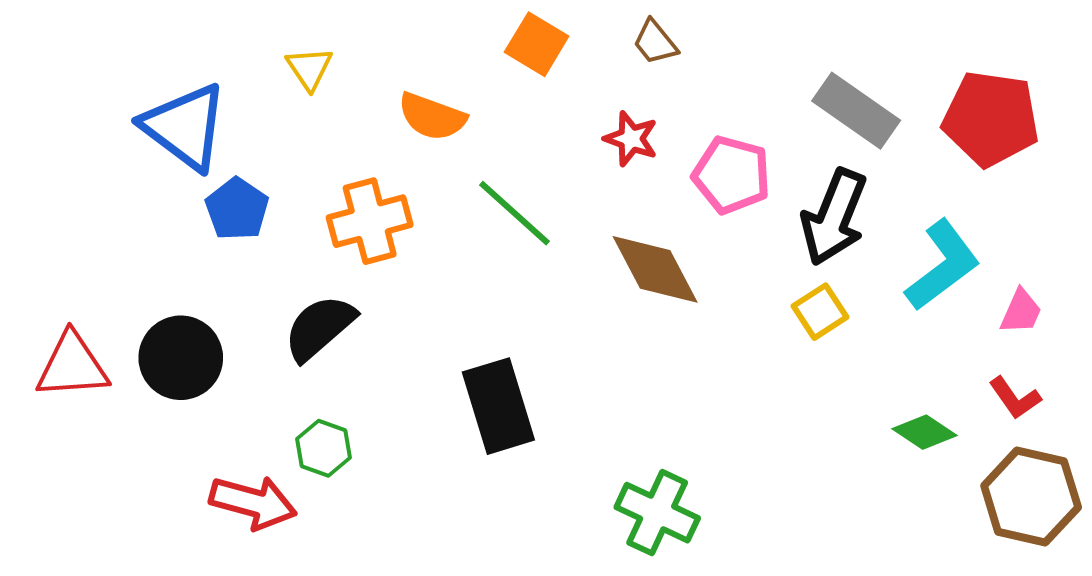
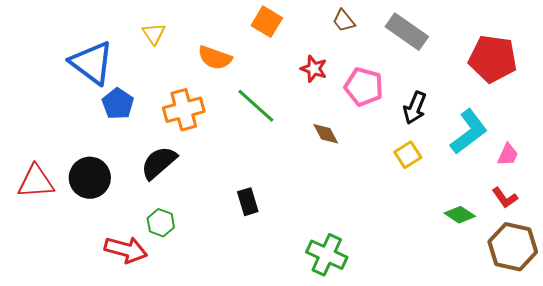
brown trapezoid: (655, 42) -> (344, 21), moved
gray rectangle: (856, 111) -> (407, 32), moved
black arrow: (834, 217) -> (415, 108), size x0.7
brown diamond: (655, 269) -> (326, 134), size x0.6
black rectangle: (498, 406) -> (248, 202), size x0.6

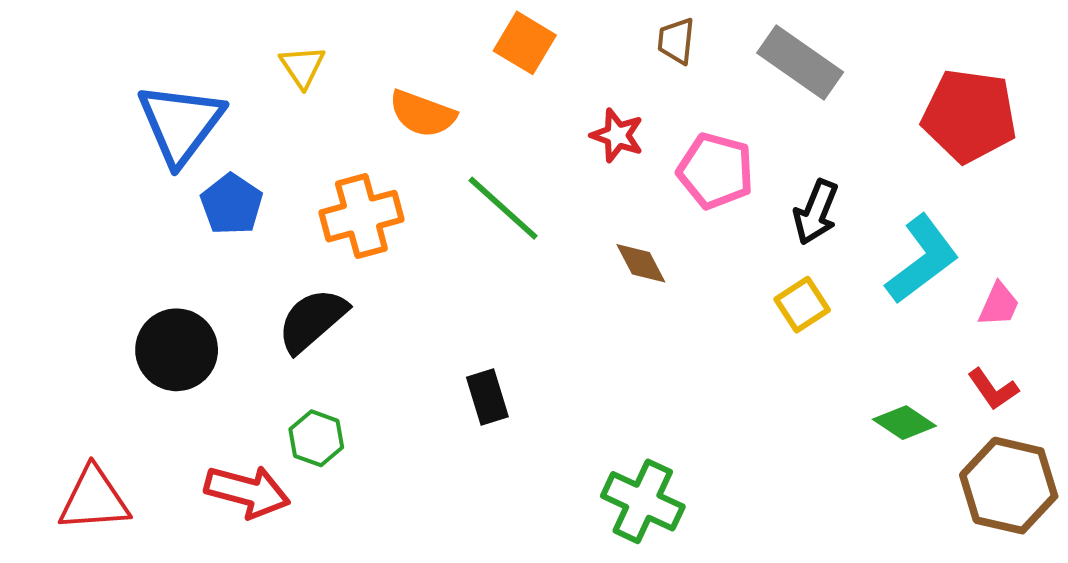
brown trapezoid: (344, 21) -> (676, 41), turned 45
blue triangle: (92, 63) -> (180, 124), turned 30
red triangle: (36, 182) -> (94, 499), moved

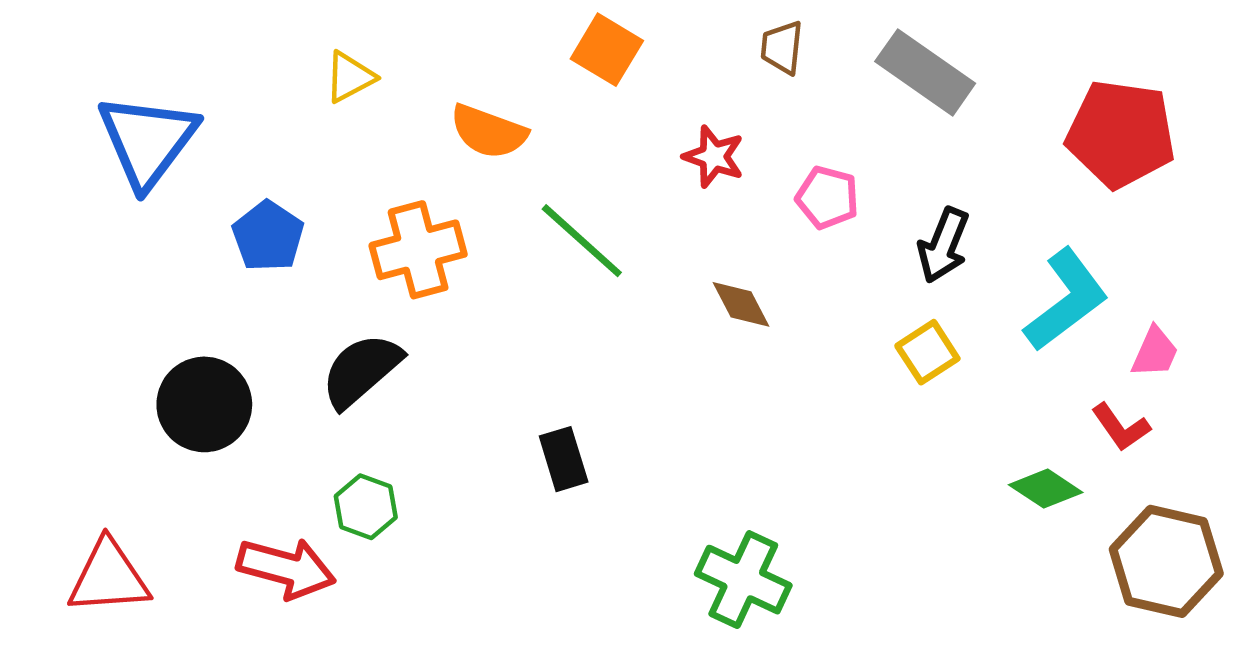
yellow triangle: (302, 67) -> (350, 77), turned 36
blue triangle: (180, 124) -> (147, 141), moved
pink pentagon: (716, 171) -> (827, 198), size x0.7
red L-shape: (993, 389) -> (1121, 427), moved

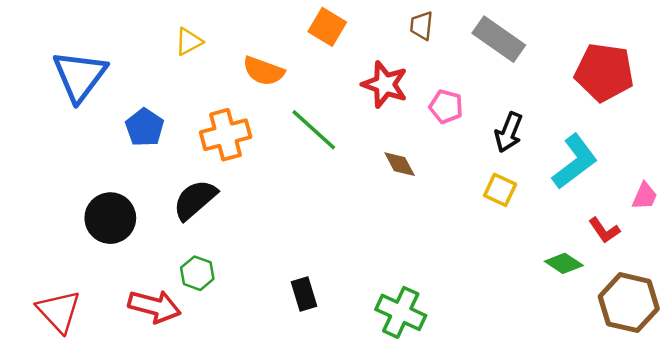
red star: (714, 157) -> (385, 84), size x1.4
yellow square: (927, 352) -> (500, 190), turned -32
pink trapezoid: (1155, 352) -> (645, 196), moved
black rectangle: (564, 459) -> (304, 294), moved
red triangle: (109, 577) -> (59, 311), turned 51

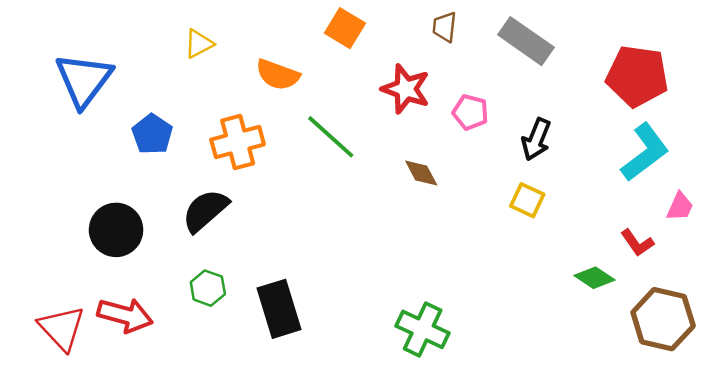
cyan L-shape: (575, 162) -> (645, 152), moved
black rectangle: (304, 294) -> (279, 309), moved, size x1.6
red arrow: (154, 306) -> (125, 315), moved

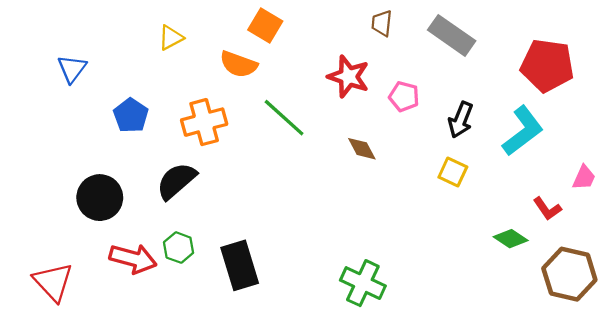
orange square: (345, 28) -> (265, 25), moved
blue triangle: (84, 80) -> (72, 69), size x0.6
cyan L-shape: (645, 152) -> (523, 131), moved
red arrow: (125, 315) -> (133, 259), moved

